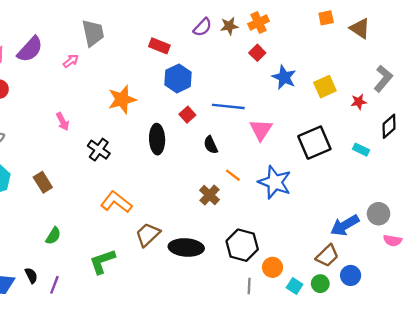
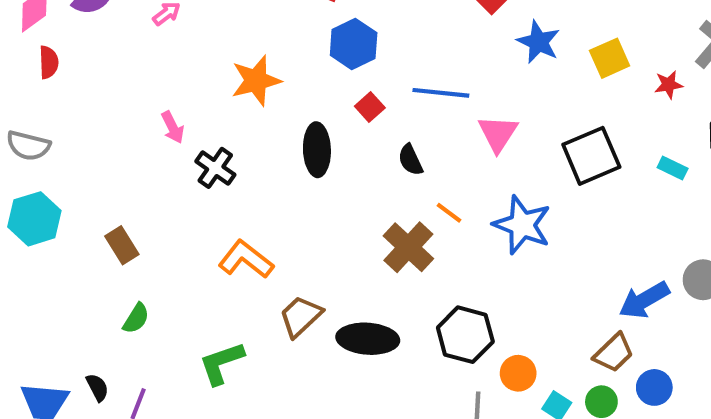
pink arrow: (63, 122) -> (173, 127), moved
brown rectangle: (43, 182) -> (122, 245), moved
brown cross: (210, 195) -> (408, 247), size x1.4

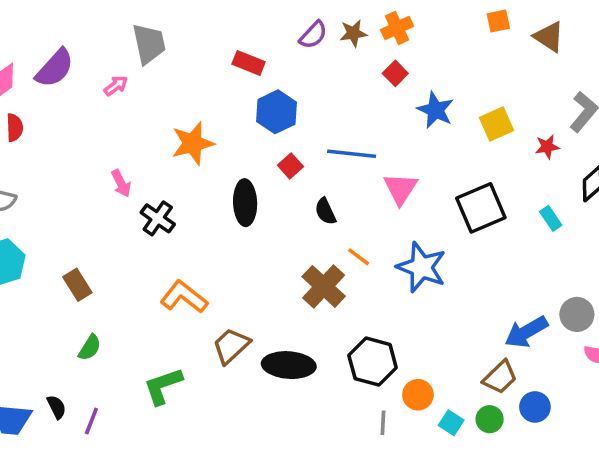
cyan rectangle: (673, 168) -> (551, 218), turned 30

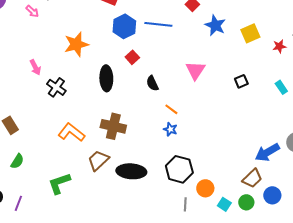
pink arrow: (116, 86) -> (32, 11), turned 80
blue line: (352, 154) -> (158, 24), moved
black square: (481, 208) -> (241, 81), size x0.5
blue star: (421, 267) -> (170, 129), moved, size x0.5
brown cross: (324, 286) -> (113, 126), moved, turned -30

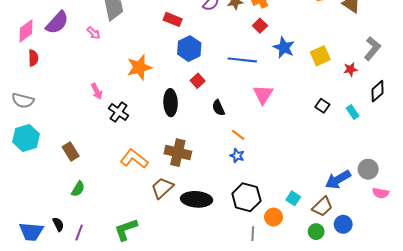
blue line: (158, 24) -> (242, 60), moved
black square: (241, 81) -> (322, 106), moved, turned -32
green L-shape: (59, 183) -> (126, 229), moved
cyan square: (224, 204) -> (293, 198), moved

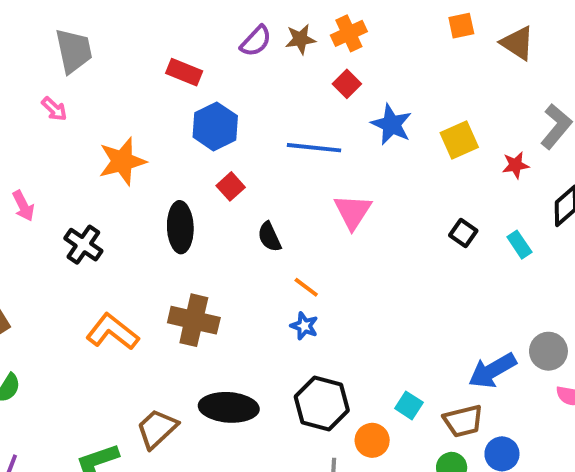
pink arrow: (94, 33) -> (54, 109), moved
pink arrow: (97, 91) -> (23, 206), moved
brown trapezoid: (162, 188) -> (157, 429), moved
brown trapezoid: (322, 207) -> (463, 421), turned 30

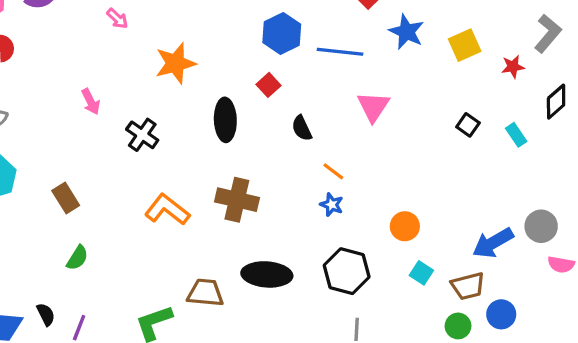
blue hexagon: (215, 126) -> (282, 33), moved
brown trapezoid: (157, 429) -> (205, 293), turned 48
orange circle: (372, 440) -> (405, 226), moved

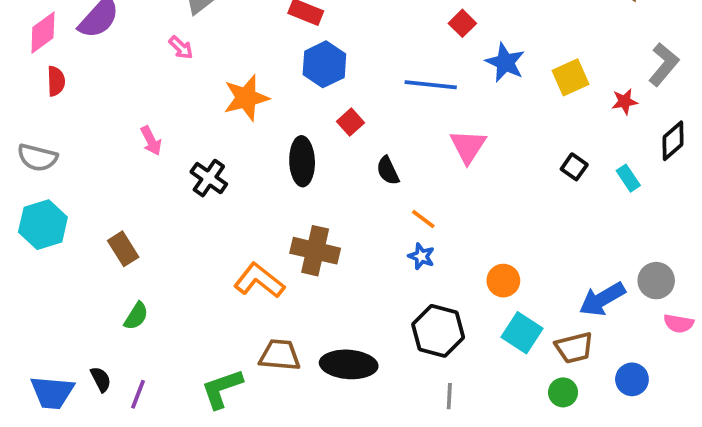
blue hexagon: (282, 33) -> (324, 64), moved
orange L-shape: (167, 210) -> (259, 281), moved
cyan square: (421, 273) -> (522, 333), size x1.5
black ellipse: (267, 274) -> (349, 364), moved
blue circle: (501, 314) -> (632, 379), moved

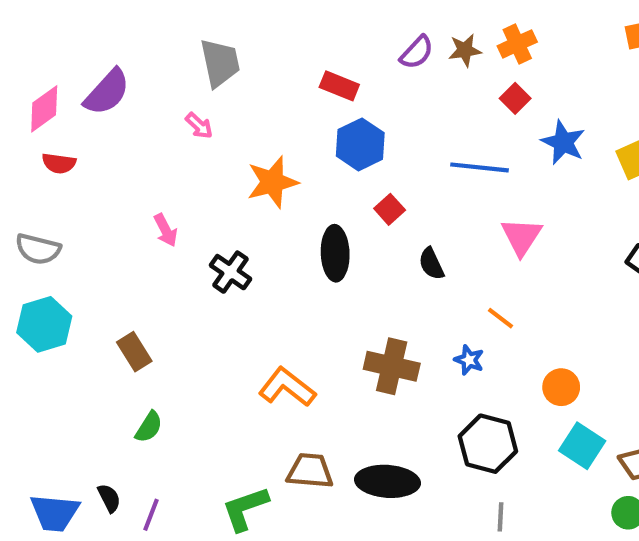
red semicircle: (56, 81) -> (59, 163), turned 100
orange line: (423, 219) -> (500, 318), moved
brown cross: (315, 251) -> (392, 366), moved

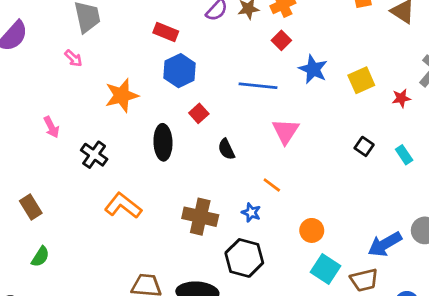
orange L-shape: (287, 387) -> (123, 206), moved
black hexagon: (488, 444) -> (244, 258), moved

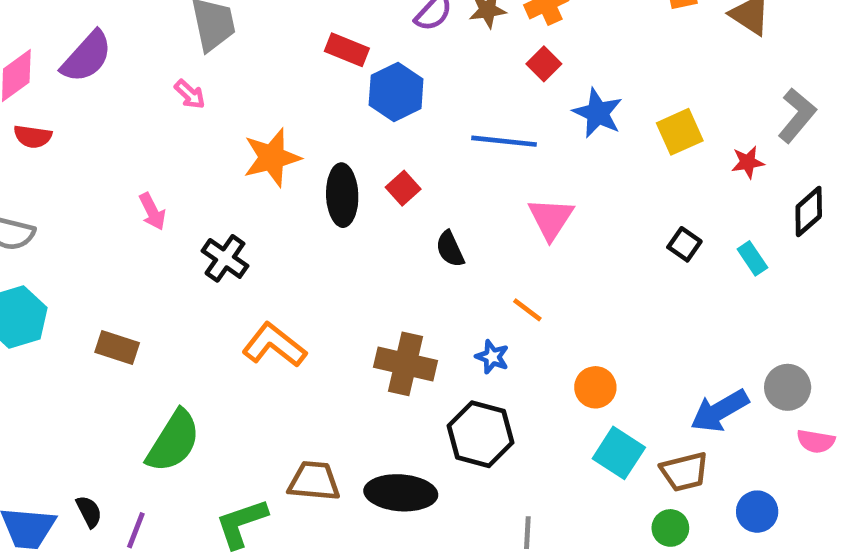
blue hexagon: (180, 71) -> (396, 92), moved
black ellipse: (163, 142) -> (342, 195), moved
brown rectangle: (31, 207) -> (117, 347), turned -40
green semicircle: (40, 257) -> (173, 441), moved, size x1.8

